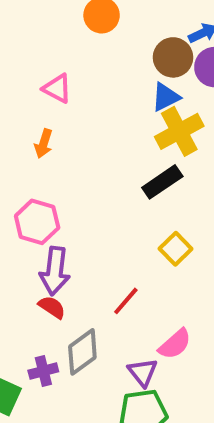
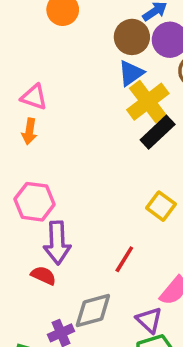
pink triangle: (57, 88) -> (34, 97), moved
black rectangle: (162, 182) -> (158, 132), moved
red semicircle: (52, 307) -> (43, 276), moved
gray diamond: (82, 352) -> (93, 311), turned 30

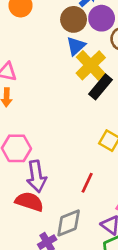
red semicircle: (43, 276) -> (29, 202), size x1.5

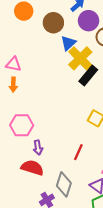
brown circle: (74, 19) -> (53, 23), moved
purple arrow: (37, 176) -> (38, 148), size x0.6
gray diamond: (69, 223) -> (64, 184), turned -50

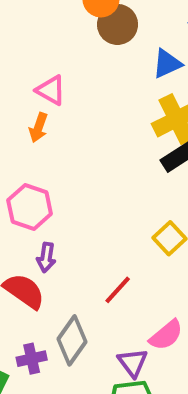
brown circle: (53, 23) -> (118, 24), moved
blue triangle: (68, 43) -> (167, 64), moved

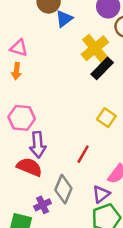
blue triangle: (167, 64) -> (64, 19), moved
purple arrow: (46, 257) -> (38, 145), size x1.5
purple triangle: (133, 363) -> (101, 194), turned 42

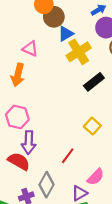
pink triangle: (19, 48) -> (30, 49), moved
yellow cross: (95, 48) -> (79, 52), moved
orange arrow: (16, 71) -> (18, 75), size x1.5

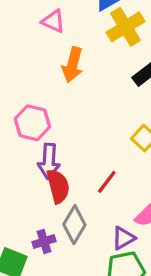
orange arrow: (18, 75) -> (72, 65), moved
red semicircle: (19, 161) -> (58, 186), moved, turned 45

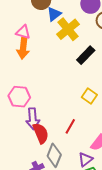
orange arrow: (72, 65) -> (23, 48), moved

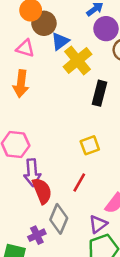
pink triangle: (23, 32) -> (25, 48), moved
black rectangle: (86, 55) -> (100, 93), turned -30
yellow square: (89, 96) -> (90, 145), moved, turned 35

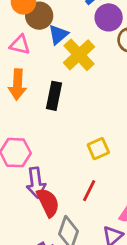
black rectangle: (100, 93) -> (54, 96), moved

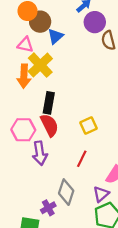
yellow cross: (79, 55) -> (40, 65), moved
black rectangle: (54, 96) -> (49, 103), moved
red semicircle: (48, 202) -> (49, 125), moved

